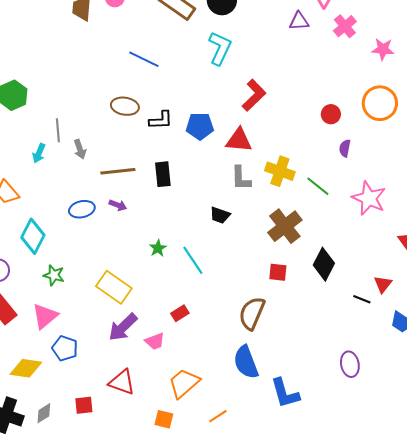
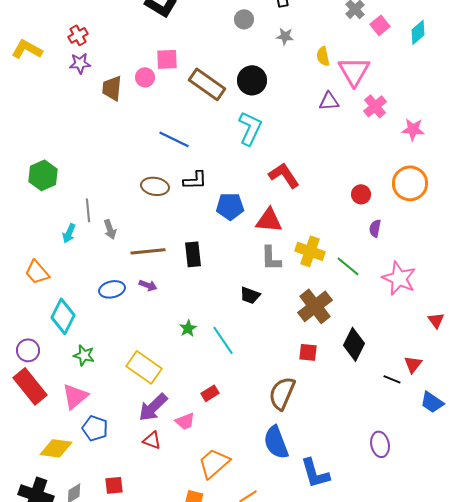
red L-shape: (254, 95) -> (284, 175), turned -80
black L-shape: (161, 120) -> (195, 180), moved
red triangle: (122, 382) -> (152, 440), moved, size x0.7

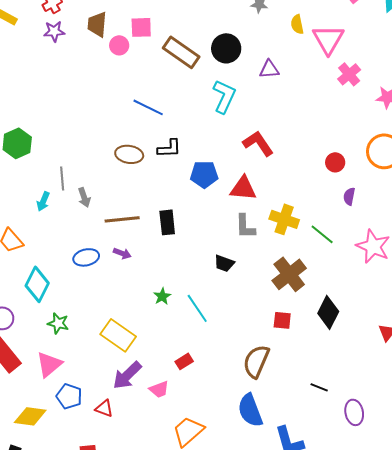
brown trapezoid: (112, 88) -> (97, 24), moved
purple triangle: (329, 101) -> (269, 69), moved
black line: (392, 379) -> (319, 387), moved
red triangle: (152, 440) -> (104, 408), moved

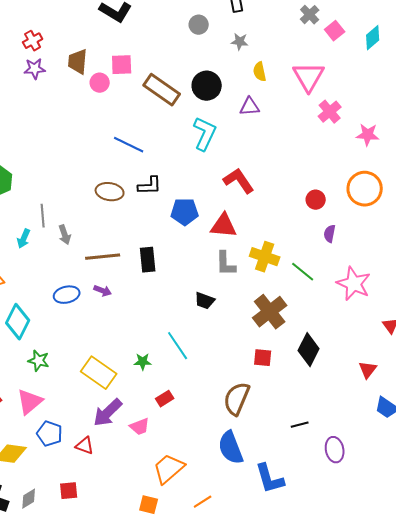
yellow semicircle: (297, 24) -> (260, 72), moved
green star: (162, 296) -> (143, 362), moved, turned 30
black line: (319, 387) -> (300, 425), turned -36

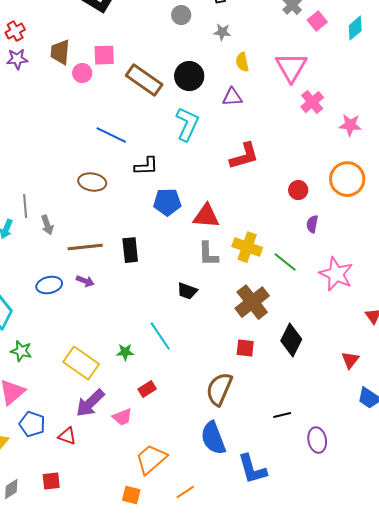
red L-shape: (239, 181) -> (244, 156), moved, turned 108
black L-shape: (150, 186) -> (146, 166), moved

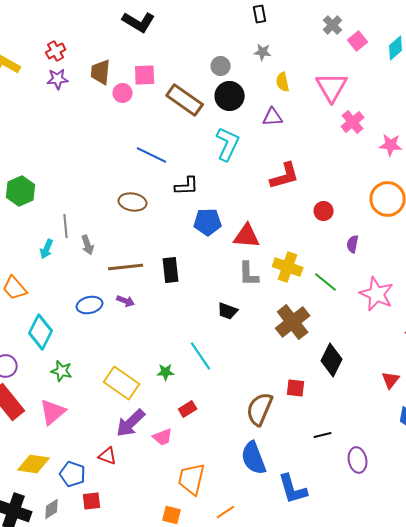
gray circle: (181, 15) -> (221, 66), moved
red circle: (298, 190) -> (324, 211), moved
red square: (245, 348) -> (296, 388), moved
blue pentagon: (32, 424) -> (73, 474), moved
orange trapezoid: (151, 459) -> (192, 479), turned -36

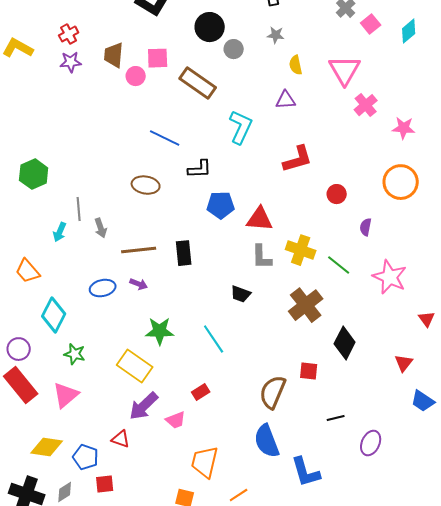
black circle: (230, 96) -> (210, 27), moved
green star: (166, 372) -> (160, 331), moved, size x1.6
purple ellipse: (358, 460) -> (371, 443), turned 35

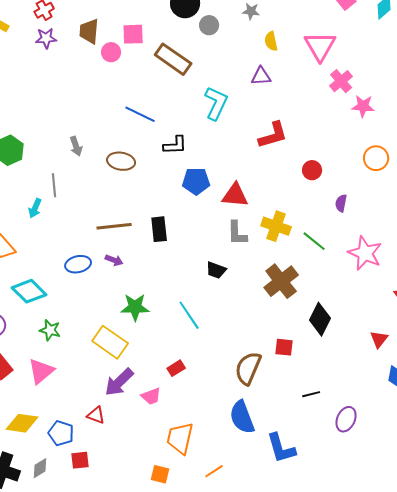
pink star: (404, 128) -> (363, 106), moved
orange circle: (401, 182) -> (376, 158), size x0.7
gray arrow: (101, 228) -> (76, 146), moved
cyan diamond: (54, 315) -> (29, 291), turned -72

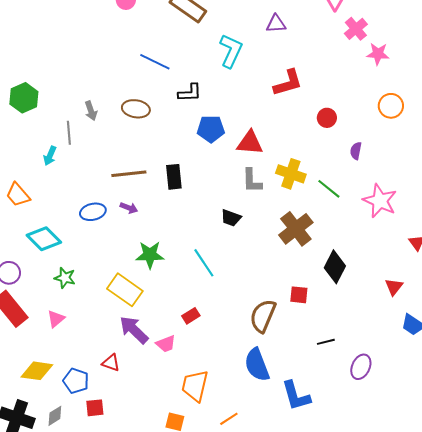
gray arrow: (76, 146) -> (91, 111), moved
pink triangle: (41, 371) -> (56, 319), size x0.7
purple arrow: (119, 382) -> (134, 330), turned 88

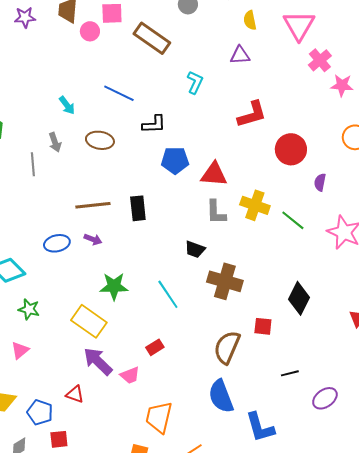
cyan L-shape: (231, 51) -> (195, 82), size x0.7
red circle: (327, 118) -> (291, 149), size x1.6
cyan arrow: (50, 156) -> (67, 105), moved, turned -60
brown cross: (296, 229) -> (225, 281), moved, turned -36
purple ellipse: (361, 367) -> (325, 398), turned 30

